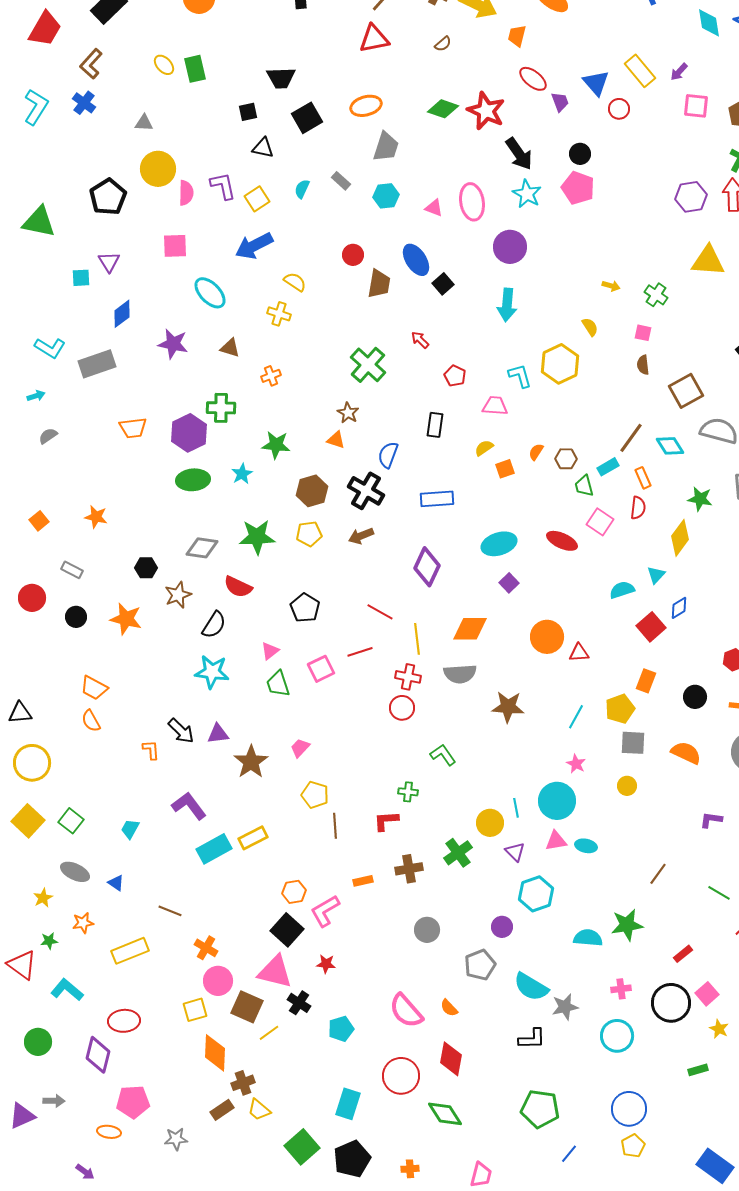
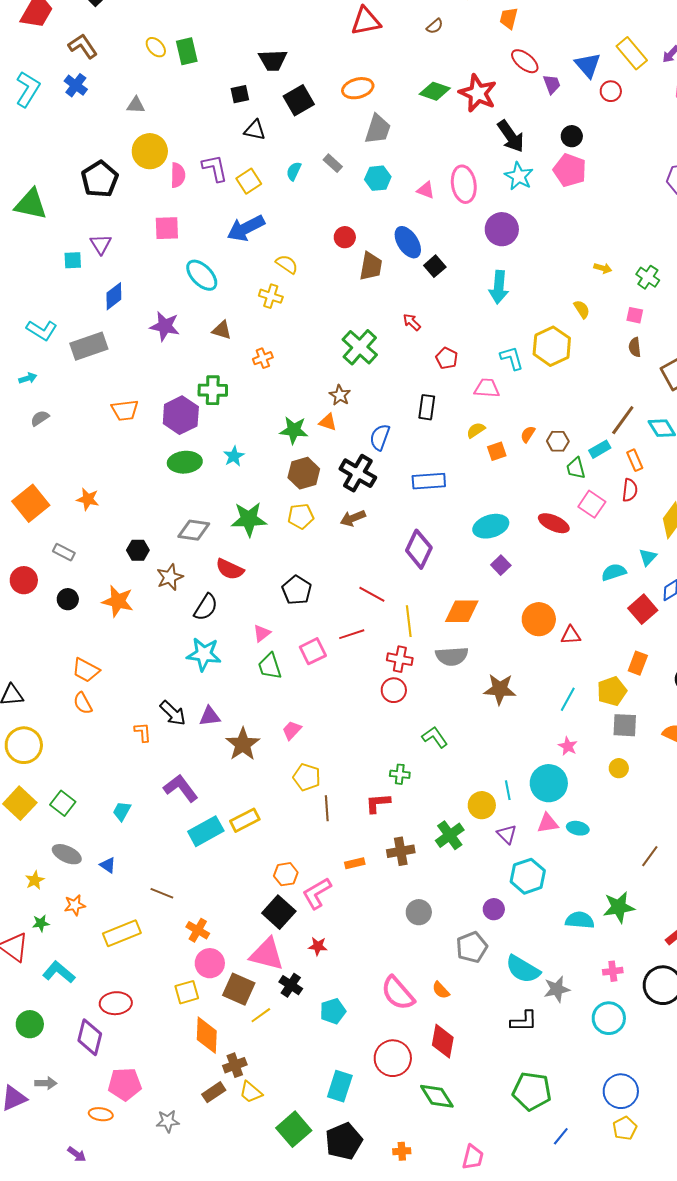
brown L-shape: (91, 64) -> (83, 46), turned 104
green star: (276, 445) -> (294, 430), moved
orange square: (39, 521) -> (31, 503), size x1.8

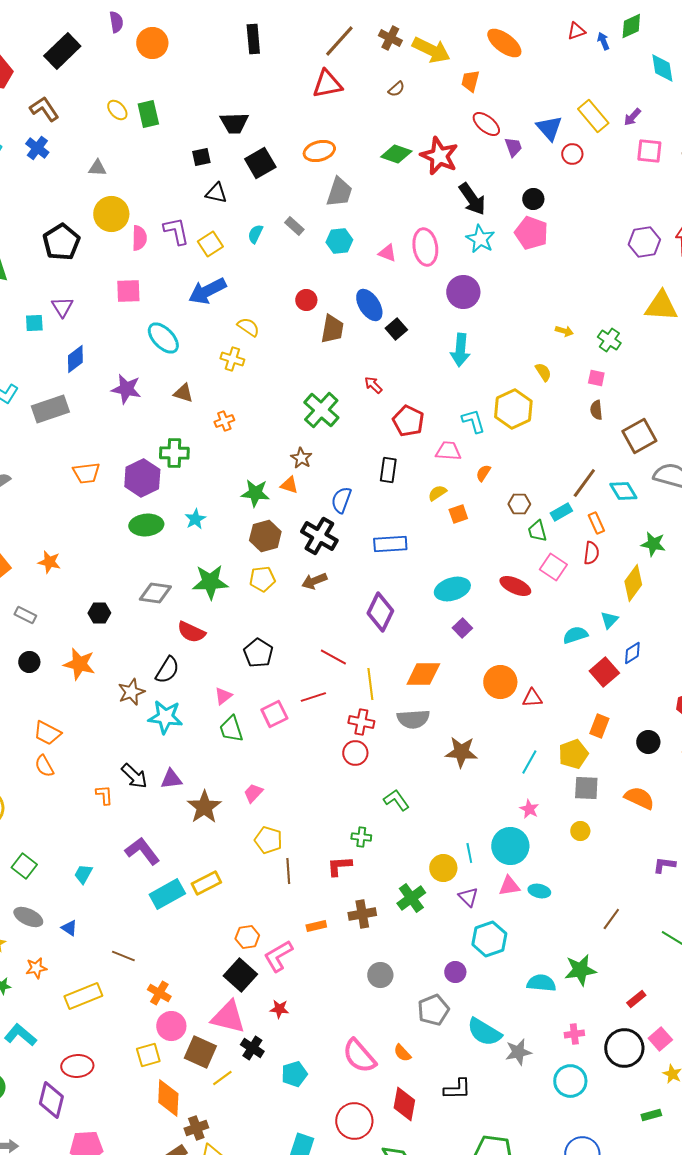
red pentagon: (447, 358) -> (408, 421), size x1.4
orange semicircle: (528, 434) -> (483, 473), moved
brown star: (170, 577) -> (131, 692), moved
black L-shape: (524, 1021) -> (457, 1089), moved

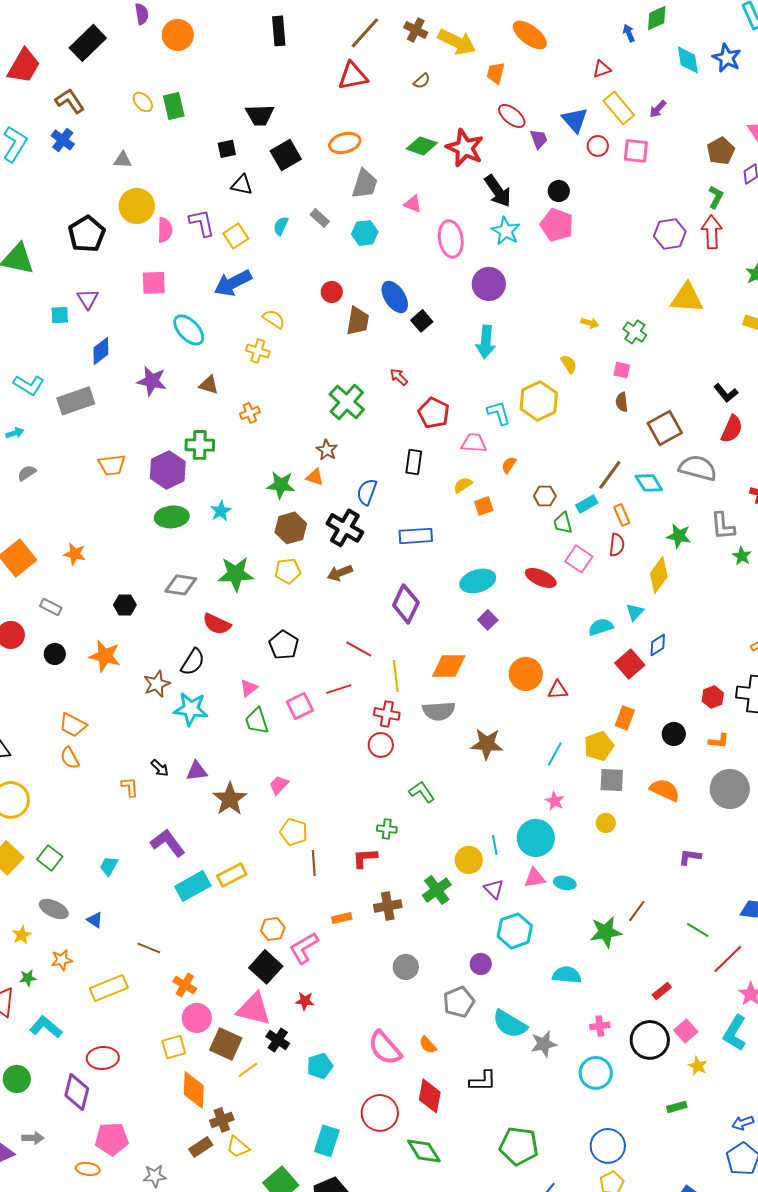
red triangle: (576, 31) -> (602, 69), moved
pink square: (649, 151) -> (636, 151), moved
pink triangle: (387, 253) -> (413, 204), moved
black arrow: (134, 776) -> (160, 768), size x0.7
green star: (580, 970) -> (606, 932), moved

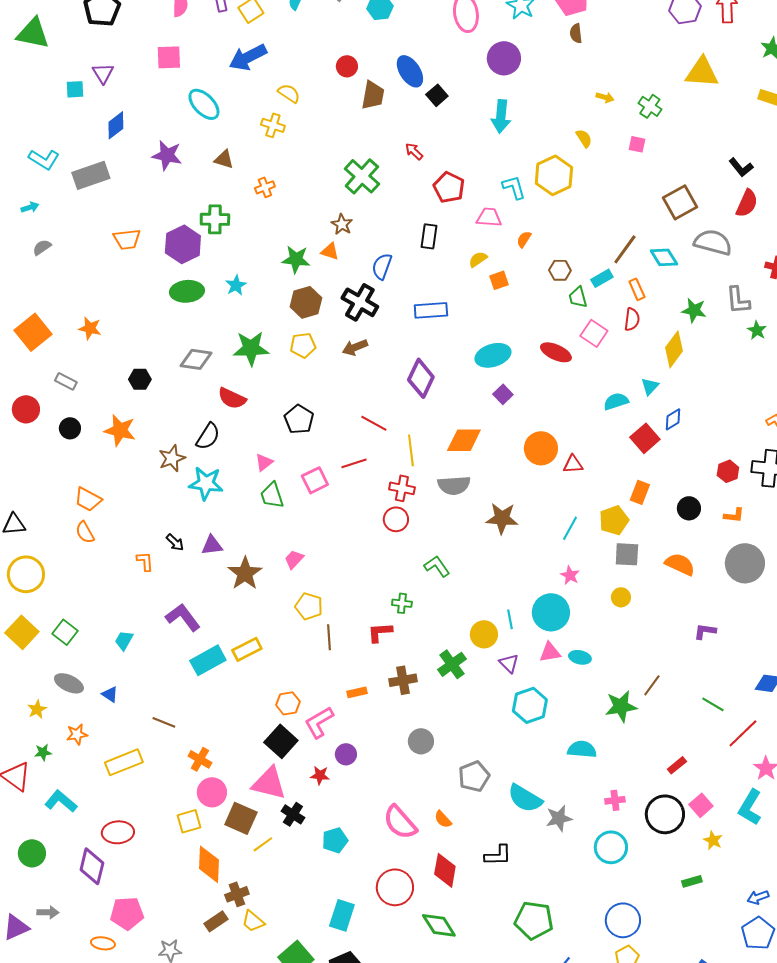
brown semicircle: (622, 402) -> (576, 33), moved
purple circle: (481, 964) -> (346, 754), moved

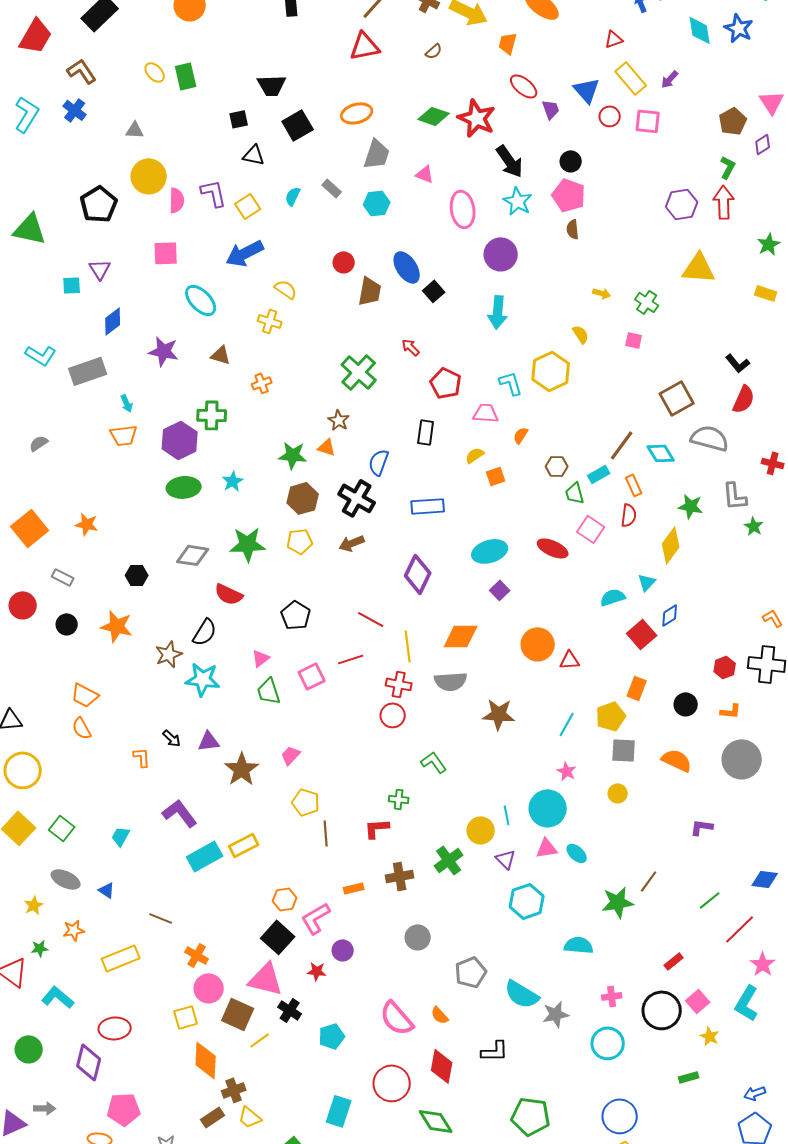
cyan arrow: (30, 207) -> (127, 403), moved, turned 84
cyan ellipse: (580, 657) -> (577, 853), turned 30
green line: (713, 704) -> (710, 900), turned -70

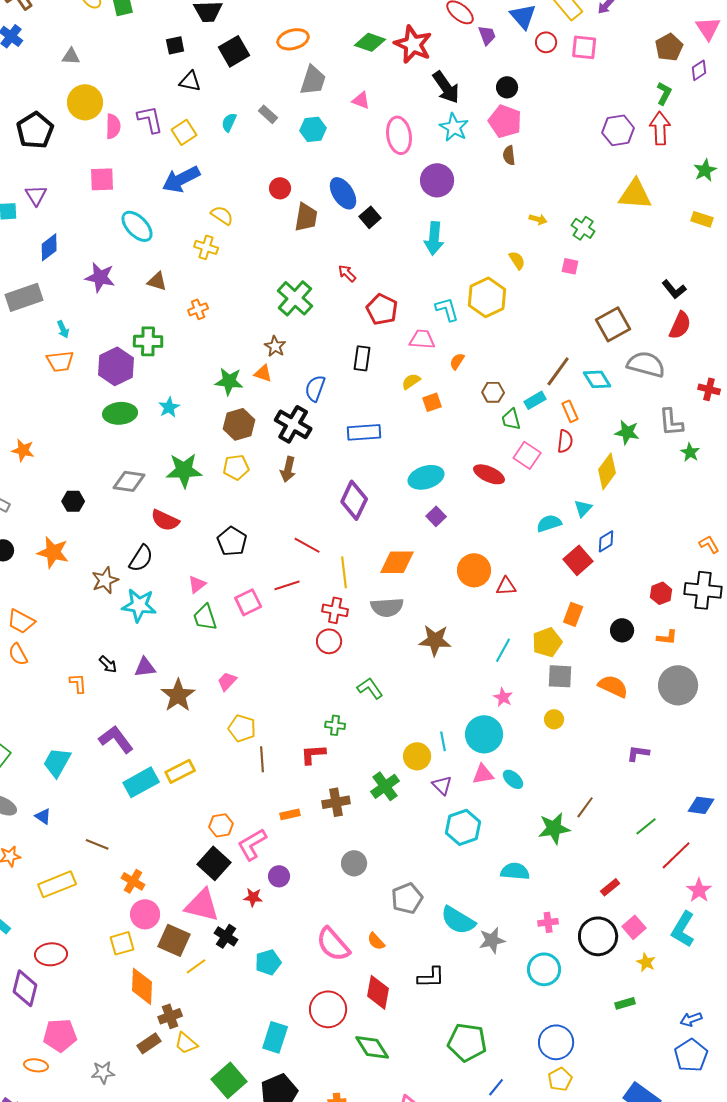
brown arrow: (352, 543) -> (288, 469), turned -55
cyan trapezoid: (121, 836) -> (57, 762), size x1.5

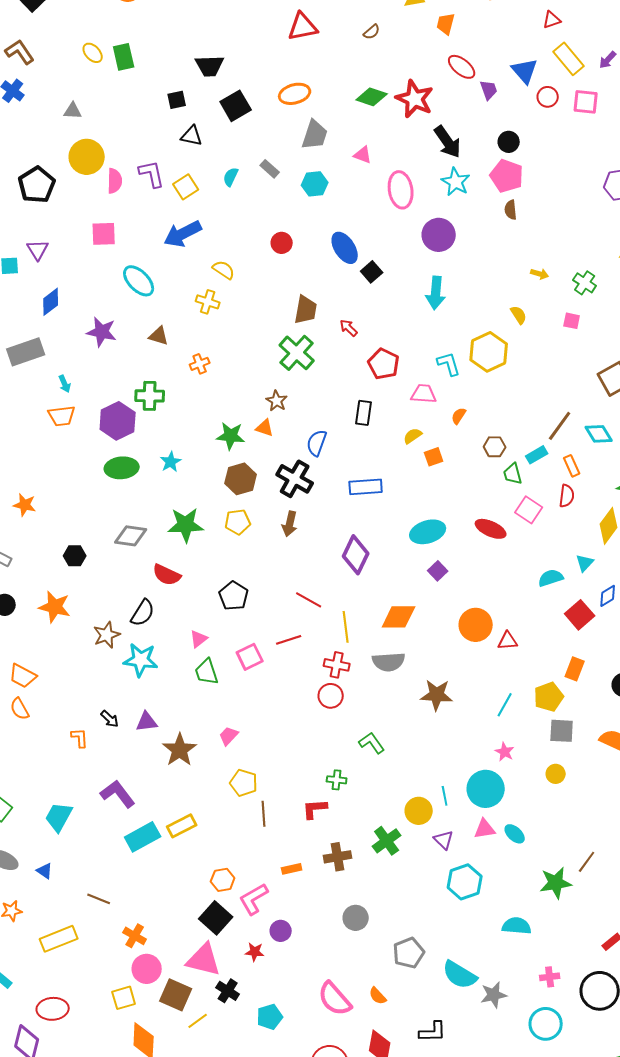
brown trapezoid: (306, 217) -> (306, 310), moved

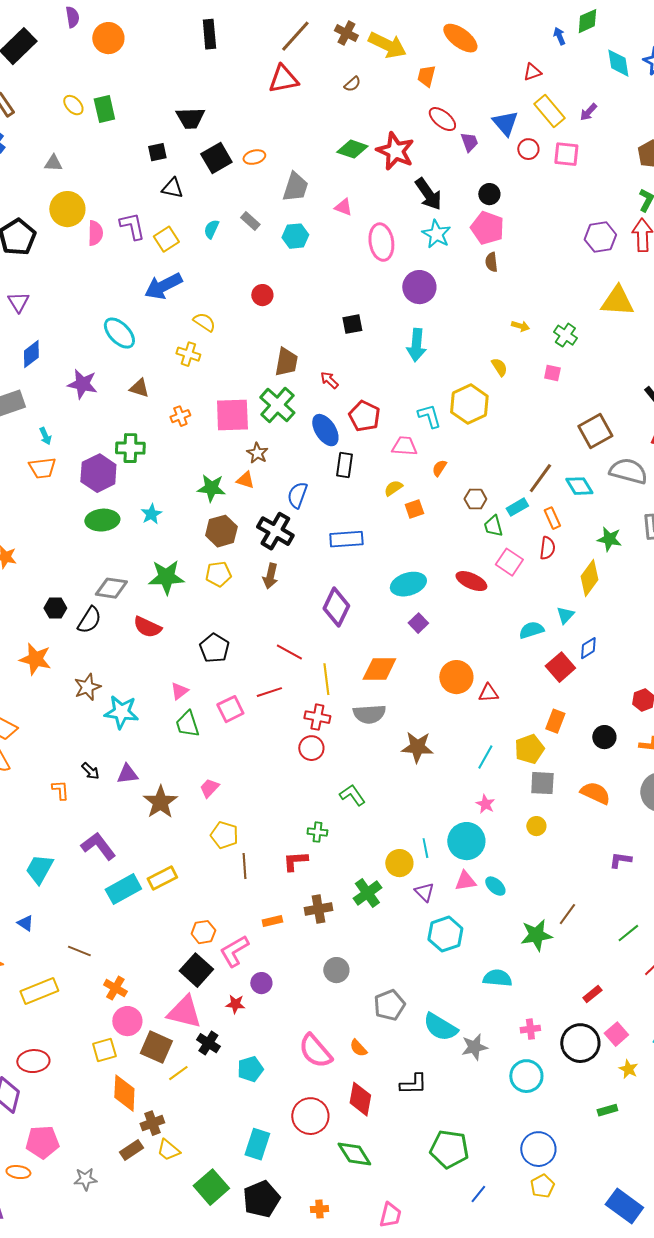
orange ellipse: (295, 94) -> (254, 157), moved, size x0.7
pink square: (104, 234) -> (232, 415), moved, size x1.4
blue ellipse: (345, 248) -> (325, 430), moved
black square: (372, 272) -> (352, 324), turned 30
black semicircle: (143, 613) -> (89, 620), moved

